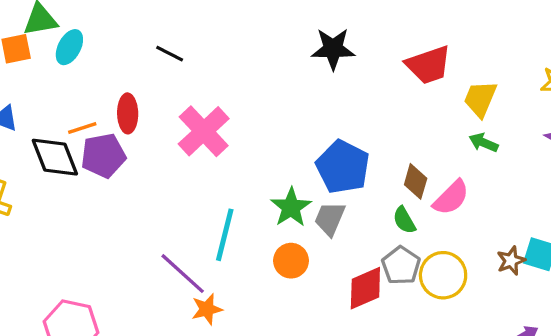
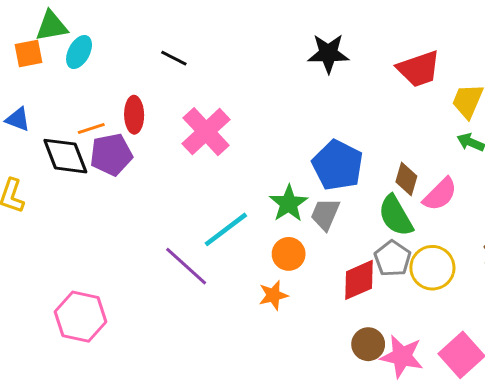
green semicircle: (404, 220) -> (396, 216), size x1.6
cyan line: (225, 235) -> (226, 229), turned 39
orange star: (207, 309) -> (273, 295), moved

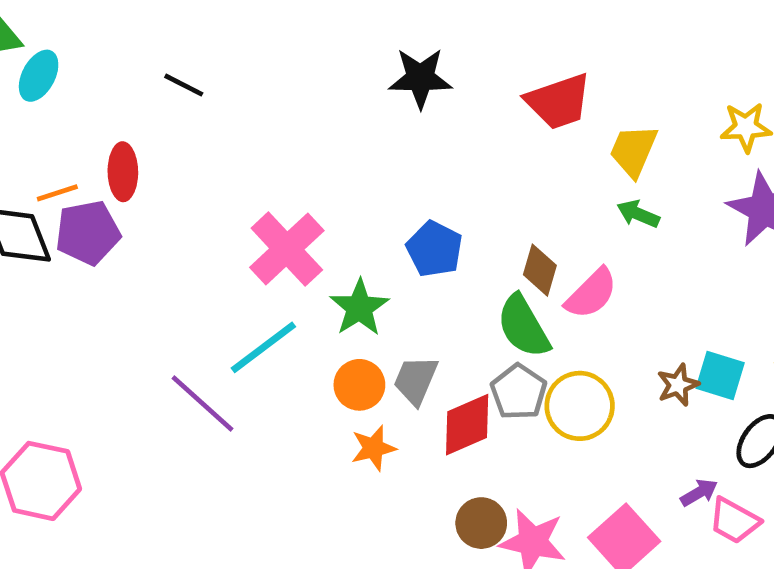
pink cross: (206, 132) -> (287, 249), moved
blue pentagon: (338, 165) -> (434, 249), size x0.7
gray trapezoid: (325, 214) -> (416, 380), moved
orange star: (273, 295) -> (373, 448), moved

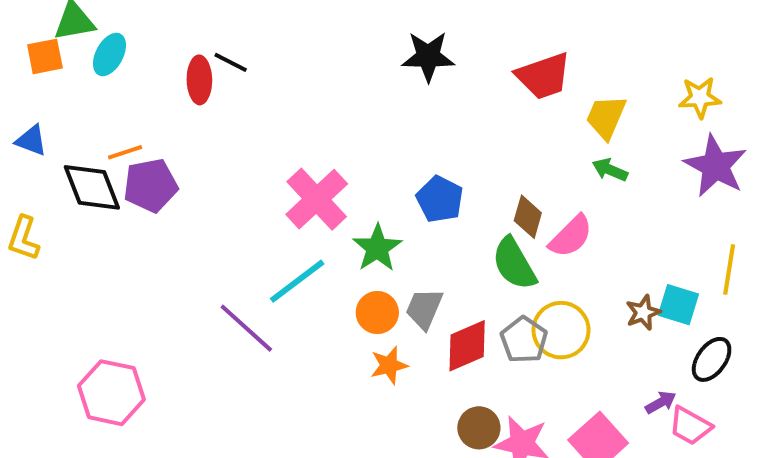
red ellipse: (123, 172) -> (199, 80), moved
gray pentagon: (519, 392) -> (524, 340), moved

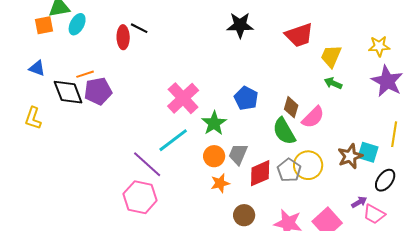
brown star: (643, 313) -> (350, 156), size x1.4
pink hexagon: (111, 393) -> (140, 197), moved
brown circle: (479, 428) -> (244, 215), moved

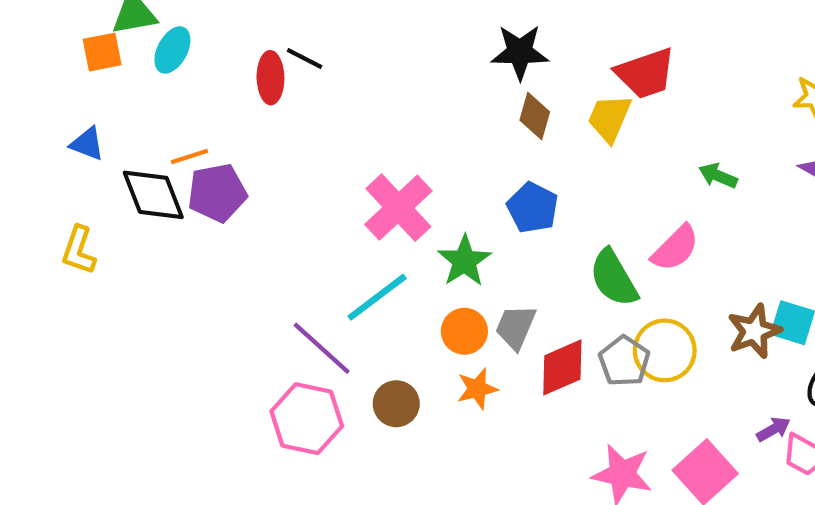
yellow trapezoid: (331, 56) -> (609, 118), moved
brown diamond: (291, 107) -> (535, 116), moved
brown circle: (244, 215) -> (396, 404), moved

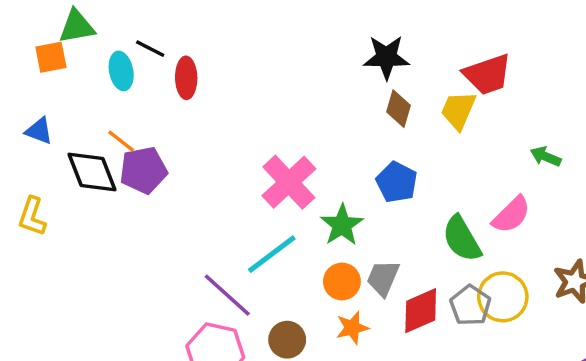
cyan ellipse: (172, 50) -> (121, 71), moved, turned -39
black line: (305, 58) -> (150, 49), moved
orange line: (189, 156) -> (121, 141), turned 56

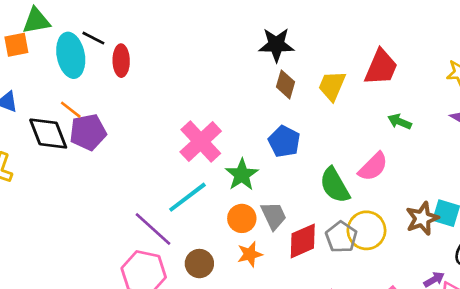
cyan ellipse: (121, 71) -> (71, 55), size x1.5
red trapezoid: (487, 74) -> (381, 67), moved, turned -48
gray trapezoid: (383, 278) -> (274, 216), turned 132

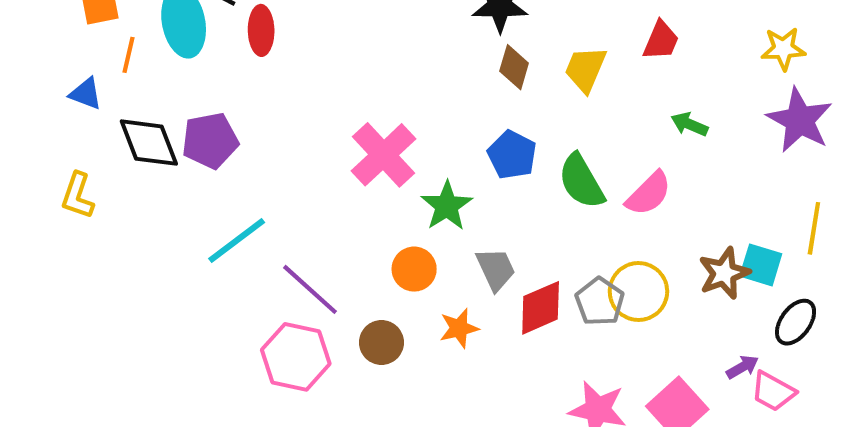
red trapezoid: (381, 67) -> (661, 41), size x0.7
orange line: (71, 110) -> (129, 55), moved, turned 65
green semicircle: (335, 185) -> (581, 181), moved
cyan line: (187, 197) -> (237, 241), moved
orange circle: (242, 218) -> (414, 269), moved

